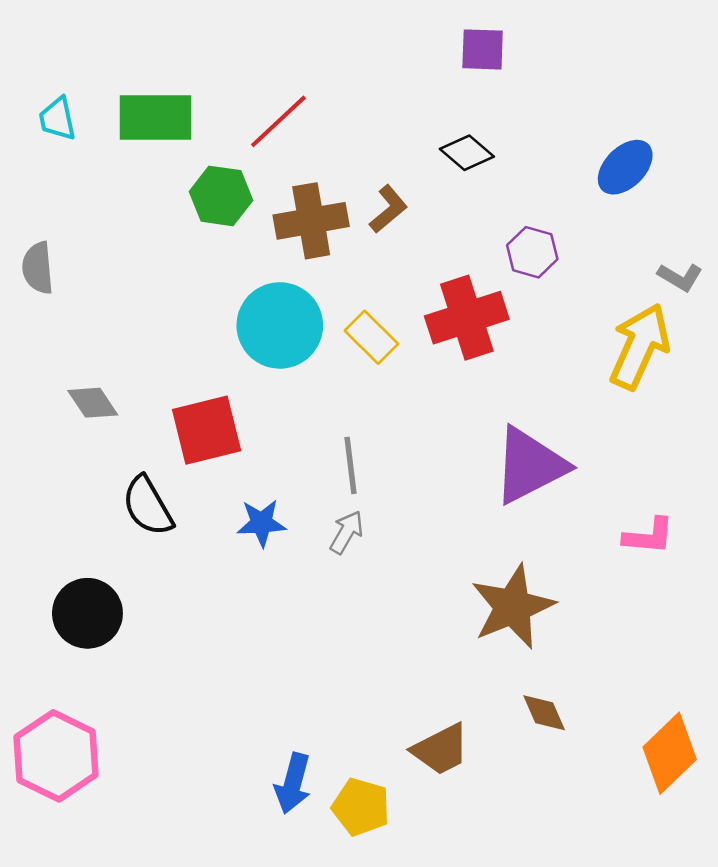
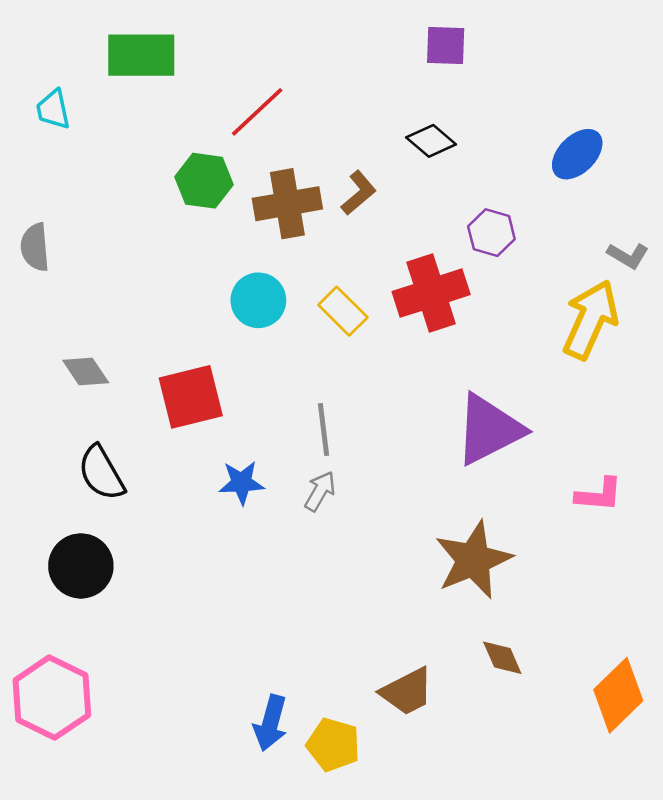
green rectangle: (155, 117) -> (141, 55), moved
cyan circle: (280, 325) -> (258, 300), size x0.7
black semicircle: (148, 506) -> (101, 473), moved

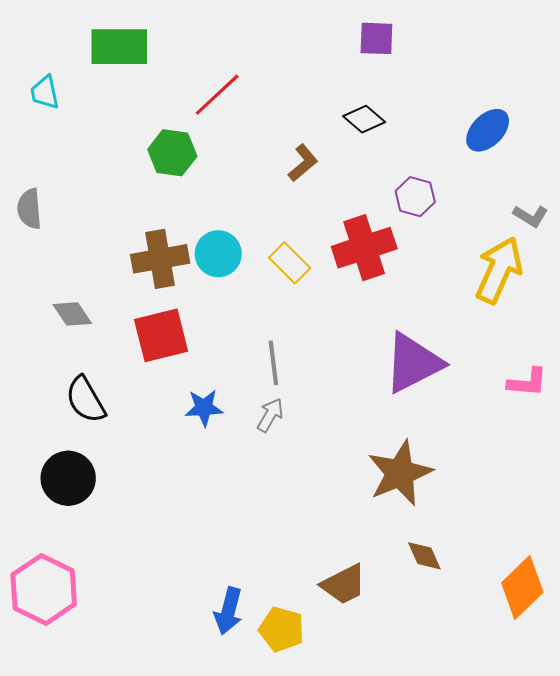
brown cross: (287, 204) -> (160, 259), moved
pink L-shape: (599, 495) -> (527, 382), moved

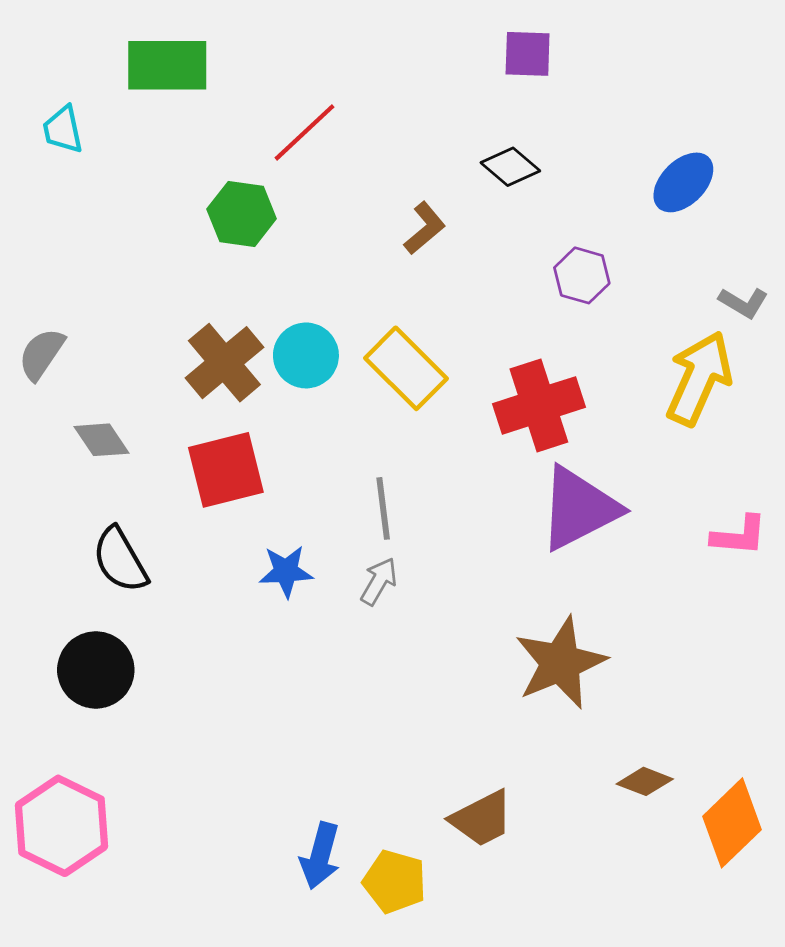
gray semicircle: (29, 209) -> (41, 354), moved, turned 39
red cross: (364, 248) -> (539, 405), moved
brown cross: (160, 259) -> (224, 363), turned -30
yellow rectangle: (290, 263) -> (406, 368), size x1.4
brown diamond: (424, 556) -> (645, 781), moved, turned -45

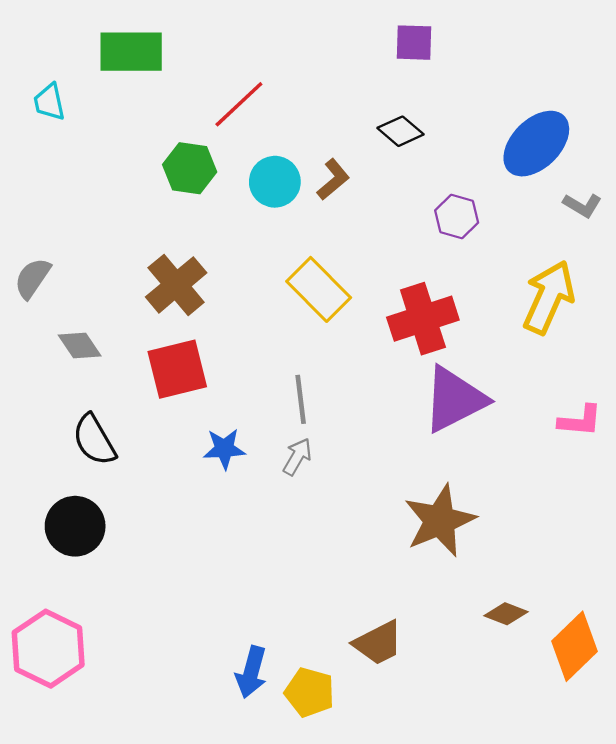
blue ellipse: (683, 182) -> (536, 144), size x1.4
gray L-shape: (743, 303) -> (582, 205), moved
cyan circle: (306, 355) -> (275, 182), moved

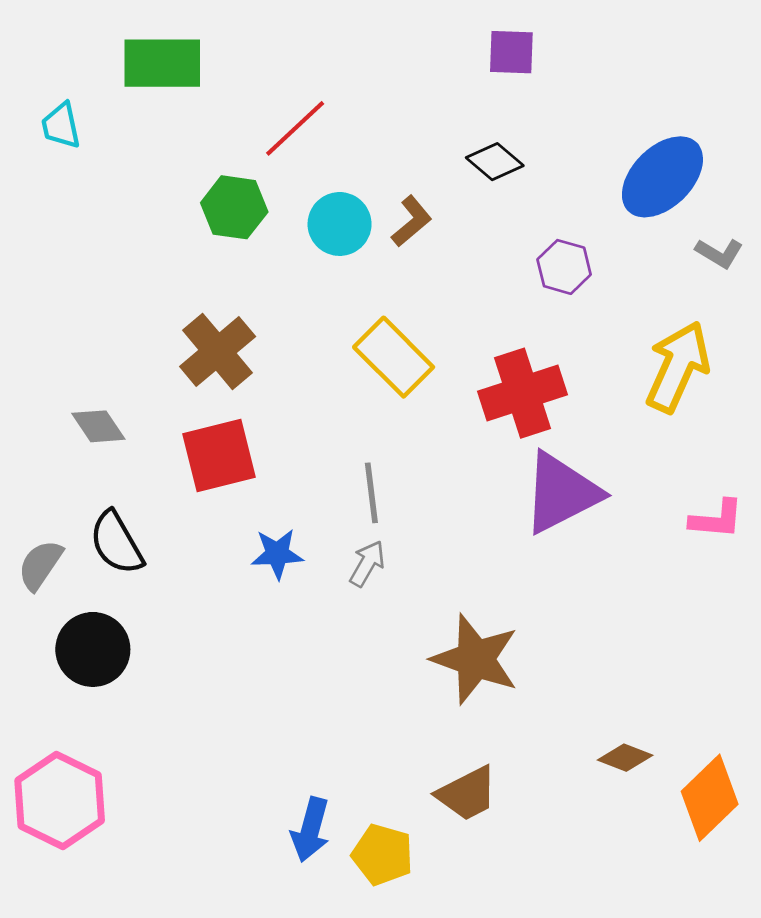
gray semicircle: (32, 278) -> (40, 565), moved
brown star: (440, 521) -> (475, 659), moved, turned -30

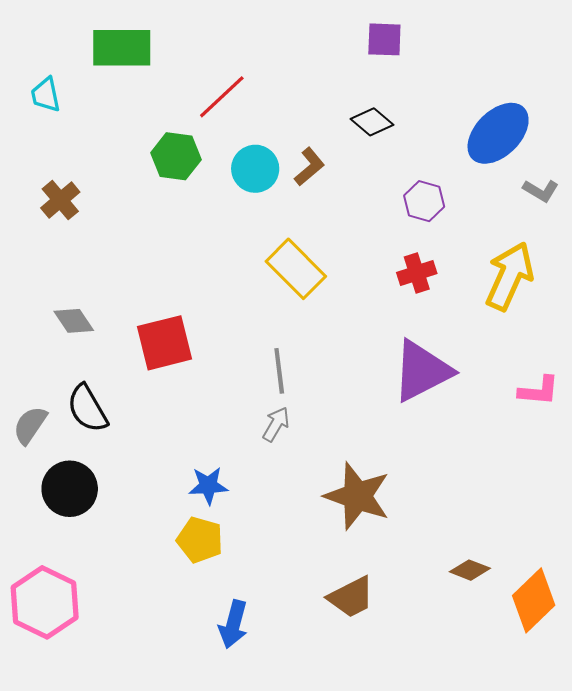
brown cross: (218, 351) -> (60, 200), moved, size x0.7
red cross: (522, 393) -> (417, 273), moved, size x0.6
blue star: (277, 554) -> (208, 486), moved
yellow pentagon: (383, 855) -> (200, 540), moved

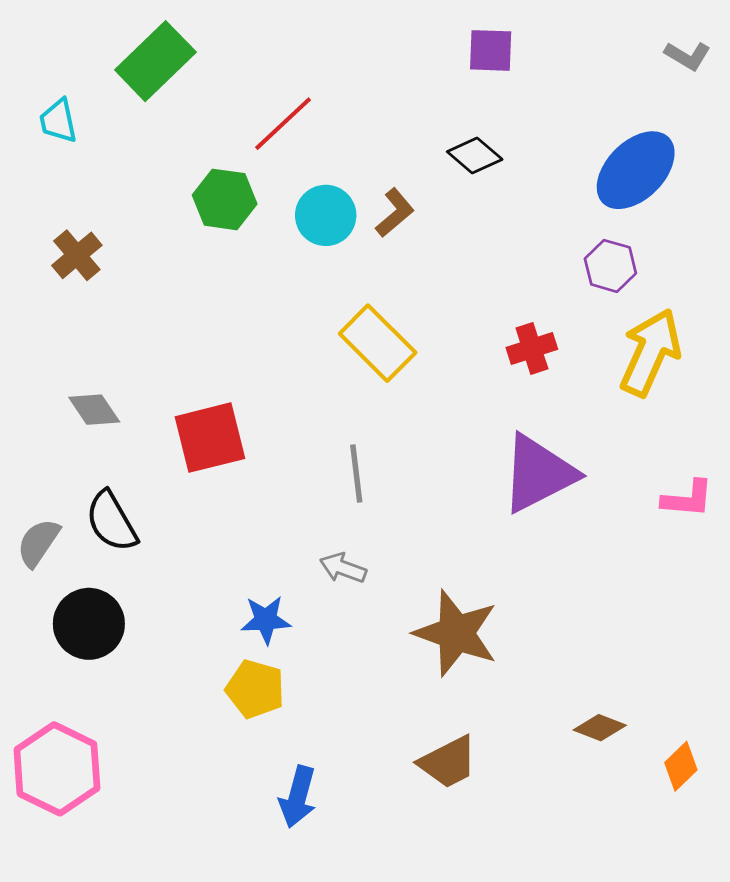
green rectangle: (122, 48) -> (155, 61), turned -44
gray L-shape: (541, 191) -> (688, 56), moved
purple hexagon: (424, 201) -> (610, 266), moved
gray arrow: (276, 424) -> (343, 568), moved, turned -100
orange diamond: (534, 600) -> (681, 766), size x0.6

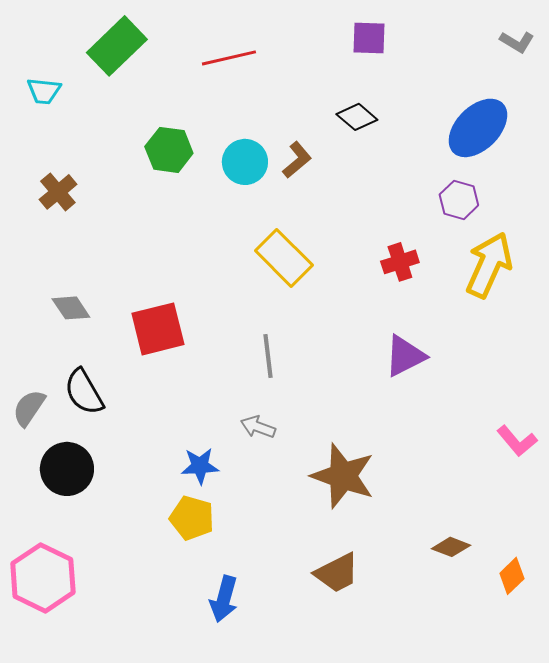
cyan trapezoid: (58, 121) -> (44, 91), turned -72
red line: (283, 124) -> (229, 58), moved, turned 30
purple triangle: (539, 474) -> (405, 356), size x0.7
pink L-shape: (688, 499) -> (517, 441), moved, turned 45

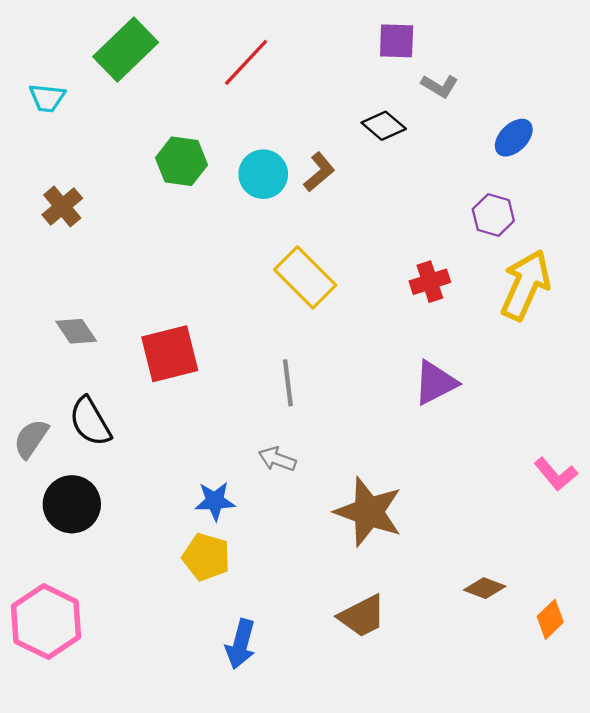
gray L-shape: (517, 42) -> (440, 86), moved
red line: (229, 58) -> (246, 62), turned -34
blue ellipse: (478, 128) -> (514, 138), size x0.6

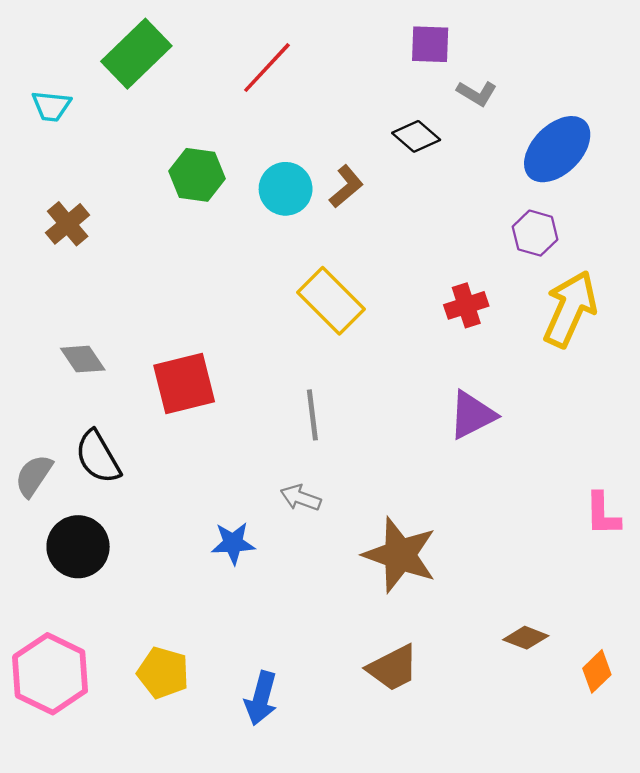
blue ellipse: (514, 138) -> (557, 149), size x1.6
pink L-shape: (556, 474) -> (603, 514), turned 39
yellow pentagon: (206, 557) -> (163, 673), moved

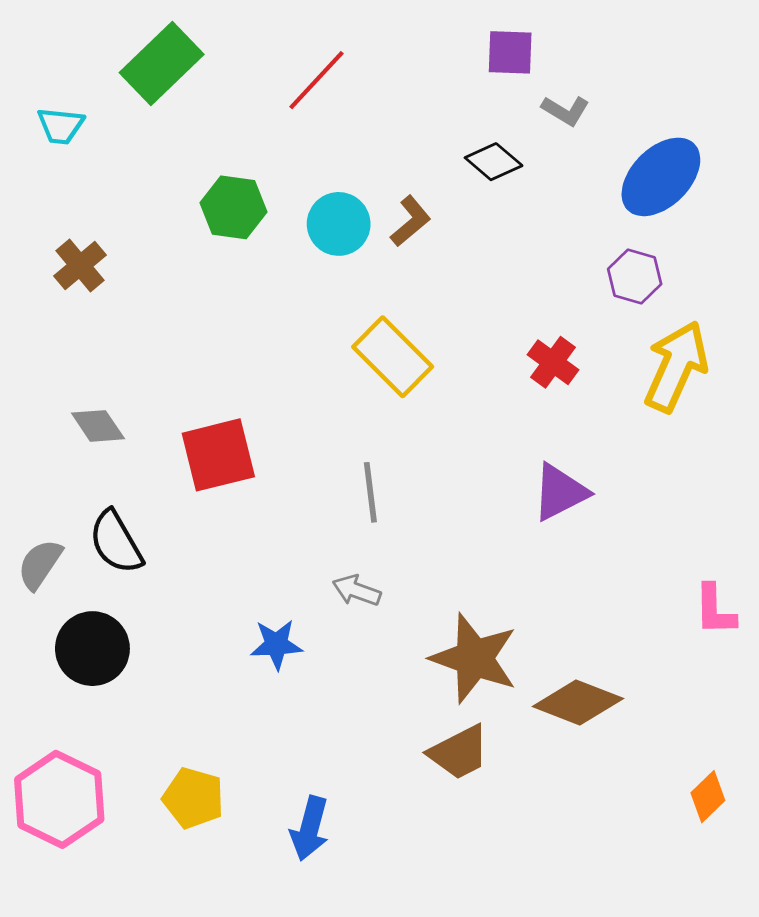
red cross: (466, 305) -> (553, 362), turned -36
brown diamond: (526, 638) -> (578, 703), moved, size x1.6
brown trapezoid: (393, 668) -> (459, 752), moved

